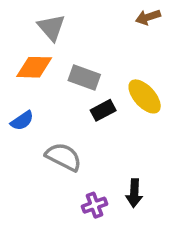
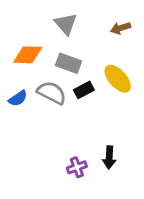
brown arrow: (148, 17) -> (120, 28), moved
gray triangle: (51, 27) -> (66, 24), moved
gray semicircle: (63, 157) -> (52, 93), moved

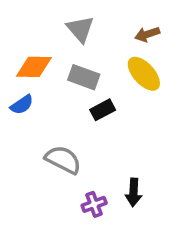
yellow ellipse: (118, 79) -> (144, 74), moved
gray semicircle: (52, 93) -> (63, 160), moved
blue semicircle: (18, 98) -> (22, 105), moved

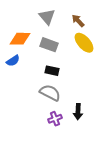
brown arrow: (147, 34) -> (78, 21), moved, turned 64
black rectangle: (103, 110) -> (52, 71), moved, turned 40
gray semicircle: (63, 160) -> (50, 93), moved

